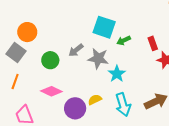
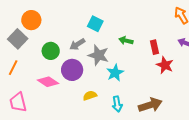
cyan square: (104, 27) -> (95, 24), moved, size x0.7
green arrow: (124, 41) -> (126, 41), turned 32
cyan arrow: (123, 105) -> (117, 104), size x0.7
purple circle: (75, 108) -> (72, 70), moved

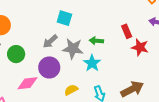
green arrow: (126, 41) -> (96, 41), moved
green circle: (51, 51) -> (16, 54), moved
pink diamond: (48, 82) -> (27, 83), turned -30

